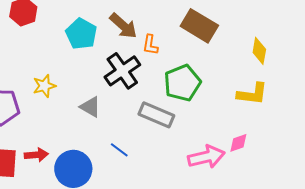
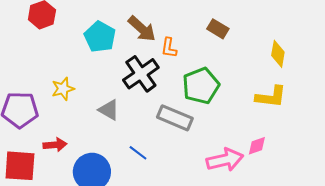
brown rectangle: (199, 26) -> (218, 29), size x0.6
red arrow: (36, 155) -> (55, 145), moved

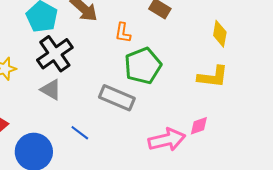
orange L-shape: (169, 48) -> (123, 33), moved
black cross: (141, 74) -> (55, 54), moved

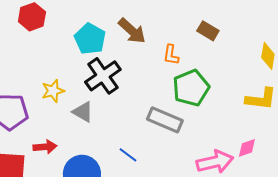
gray triangle: (51, 90) -> (83, 112), moved

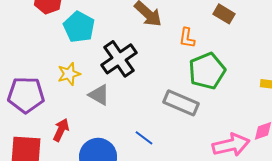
cyan pentagon: (90, 39) -> (79, 27), moved
red arrow: (45, 147) -> (61, 130), turned -60

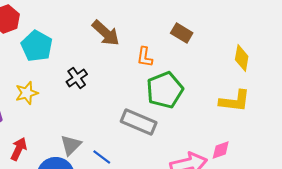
black cross: (119, 59) -> (77, 78), size x0.6
gray triangle: (99, 95) -> (71, 145), moved, turned 45

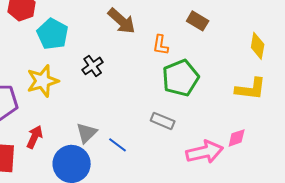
yellow star: (27, 93) -> (43, 81), size x1.4
gray rectangle: (139, 122) -> (163, 121), moved, size x0.7

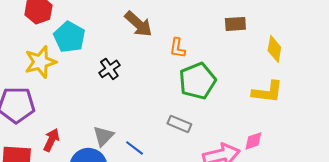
brown rectangle: (198, 21) -> (235, 24), moved, turned -35
yellow star: (43, 81) -> (40, 62), moved

